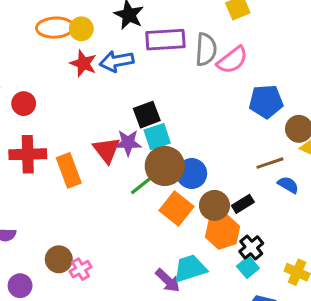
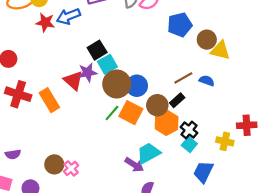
red cross: (28, 154) -> (18, 94), turned 30
brown line: (270, 163) -> (183, 78), moved
green line: (141, 185) -> (112, 113), moved

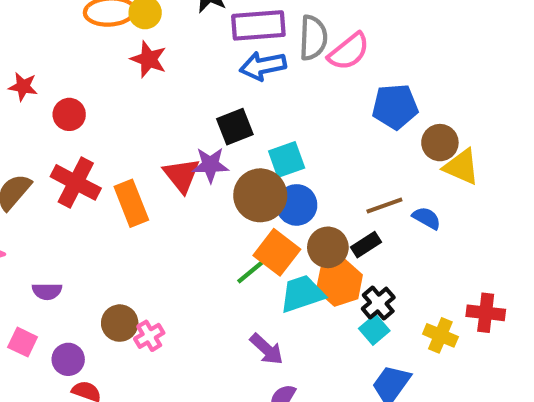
blue arrow: (68, 16) -> (263, 66), moved
cyan square: (107, 64) -> (287, 159), moved
green line: (112, 113) -> (251, 271), moved
cyan trapezoid: (148, 153) -> (302, 294), moved

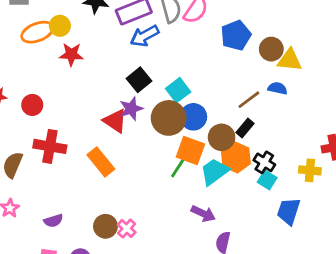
orange rectangle: (131, 203) -> (101, 162), moved
blue semicircle: (427, 218) -> (277, 88), moved

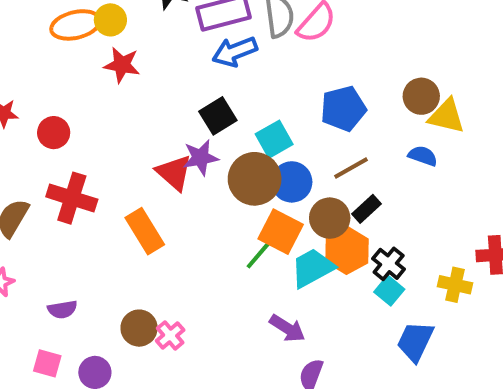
blue pentagon: (236, 35) -> (343, 109), moved
brown line: (249, 100) -> (351, 168), moved

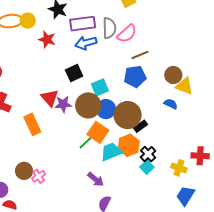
red star: (122, 65) -> (47, 39), moved
purple star: (200, 158) -> (63, 104), moved
brown line: (351, 168) -> (140, 55), moved
brown circle: (330, 218) -> (128, 115), moved, size x1.4
blue trapezoid: (415, 341) -> (185, 196), moved

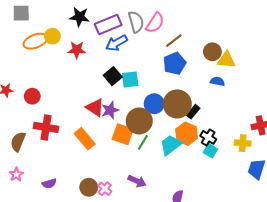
cyan square: (100, 87) -> (130, 79), moved, turned 30
brown circle: (88, 105) -> (139, 121), moved
orange square: (98, 132) -> (123, 134), moved
purple arrow: (96, 179) -> (137, 181), moved

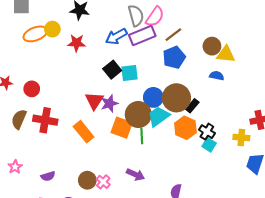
purple rectangle: (108, 25) -> (142, 35), moved
red triangle: (95, 108) -> (94, 101), turned 30
brown semicircle: (18, 142) -> (19, 119), moved
green line: (143, 142) -> (142, 136), turned -35
cyan trapezoid: (171, 145) -> (158, 116), moved

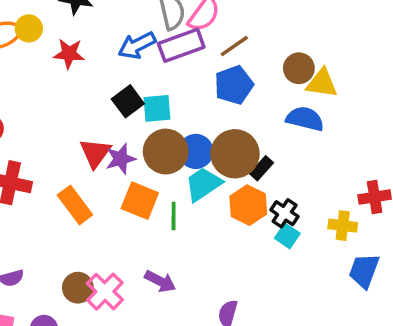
blue semicircle: (217, 76) -> (305, 119), size x1.5
brown circle: (138, 114) -> (166, 152), moved
pink cross: (103, 182) -> (105, 292), size x1.5

